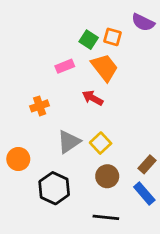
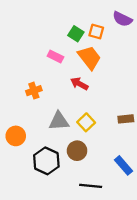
pink rectangle: (65, 66) -> (55, 57), turned 49
gray triangle: (69, 142) -> (59, 121), turned 30
brown rectangle: (147, 164) -> (126, 119), moved, turned 42
brown circle: (107, 176) -> (77, 151), moved

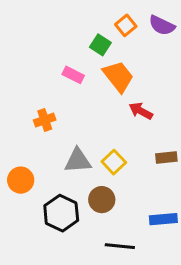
orange square: (96, 32) -> (126, 25), moved, turned 35
red arrow: (79, 84) -> (141, 111), moved
blue rectangle: (124, 165) -> (163, 219), turned -54

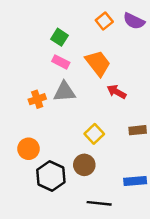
green square: (100, 45) -> (60, 37), moved
gray triangle: (78, 161) -> (64, 92), moved
orange circle: (21, 180) -> (29, 149), moved

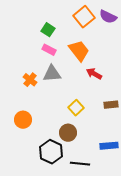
orange square: (104, 21) -> (84, 17), size x1.5
orange cross: (37, 99) -> (30, 80), turned -32
black hexagon: (51, 176) -> (51, 152), moved

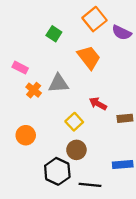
purple semicircle: (108, 17) -> (122, 33), moved
pink rectangle: (49, 50) -> (20, 68), moved
red arrow: (94, 74) -> (98, 104), moved
yellow square: (76, 108) -> (74, 122), moved

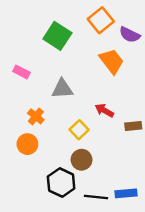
green square: (54, 34) -> (57, 36), size x1.6
orange trapezoid: (89, 57) -> (112, 61), moved
orange cross: (34, 90) -> (36, 116), moved
blue rectangle: (123, 165) -> (126, 193), moved

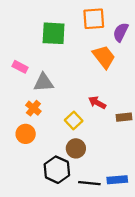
orange square: (101, 20) -> (94, 19), turned 35
purple semicircle: (130, 35) -> (121, 32), turned 90
green square: (57, 36) -> (54, 33), turned -30
gray triangle: (62, 89) -> (43, 82), moved

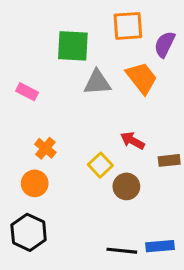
gray triangle: (43, 82) -> (97, 83), moved
brown circle: (76, 148) -> (126, 186), moved
black hexagon: (57, 170) -> (29, 232), moved

